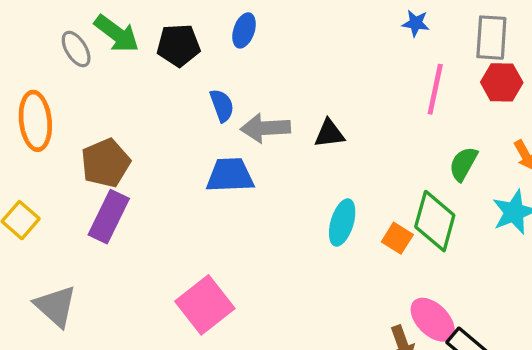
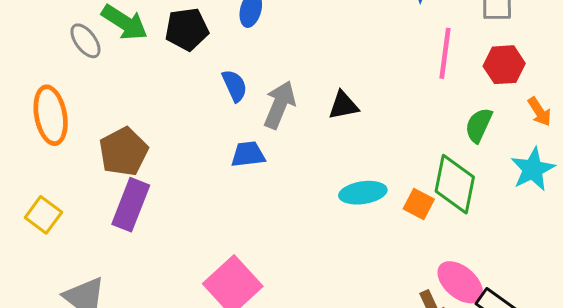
red hexagon: (502, 82) -> (504, 65), moved
gray arrow: (265, 128) -> (280, 105), turned 120
blue trapezoid: (230, 175) -> (248, 154), size x0.7
cyan ellipse: (342, 223) -> (363, 193), turned 69

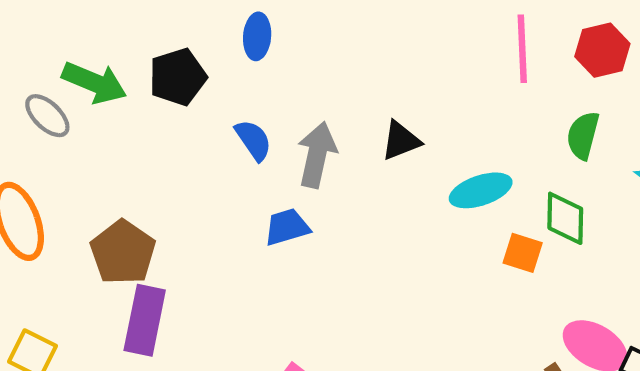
green diamond: (455, 184) -> (565, 218), size x0.7
cyan ellipse: (363, 193) -> (481, 190), moved

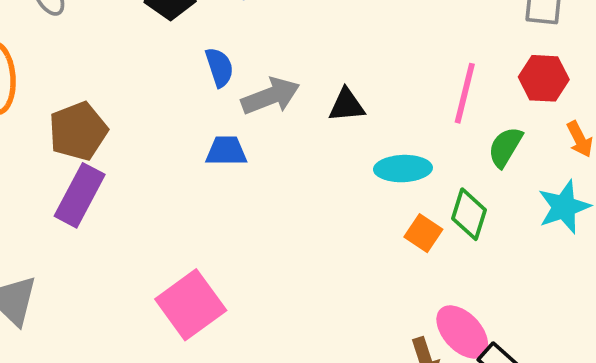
pink line: (522, 49) -> (465, 93), moved
gray arrow: (317, 155) -> (271, 96), turned 40

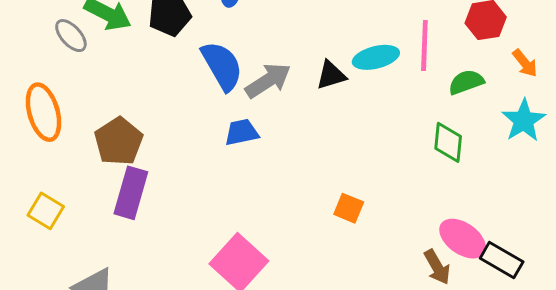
blue semicircle: (219, 67) -> (222, 66), size x1.6
green semicircle: (505, 147) -> (466, 82), turned 51
cyan ellipse: (403, 169) -> (376, 57), moved
orange square: (423, 233) -> (349, 208), moved

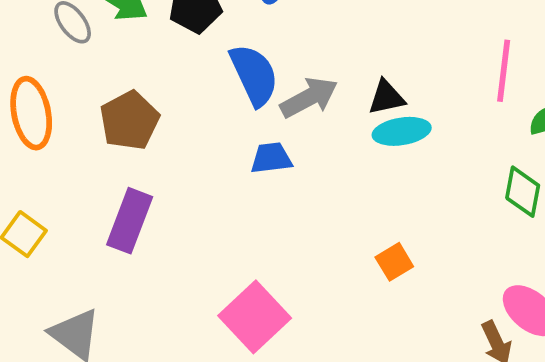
cyan ellipse: (376, 57) -> (402, 131), moved
brown pentagon: (119, 141) -> (129, 121), moved
orange square: (349, 208) -> (394, 262), turned 32

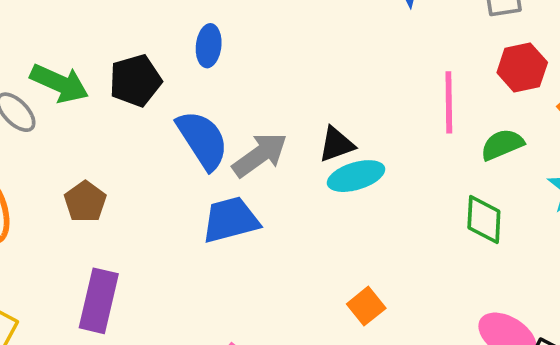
brown pentagon: (129, 121) -> (85, 202), size x0.7
blue trapezoid: (271, 158) -> (231, 220), size x1.4

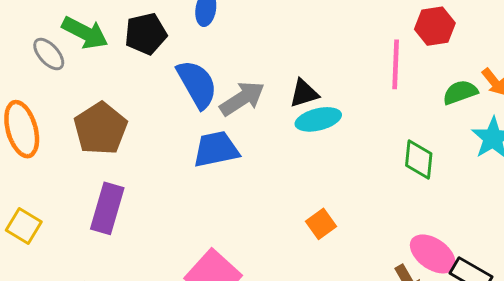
red hexagon: (522, 68) -> (435, 26), moved
green semicircle: (502, 145) -> (460, 92), moved
brown pentagon: (85, 202) -> (101, 129), size x1.6

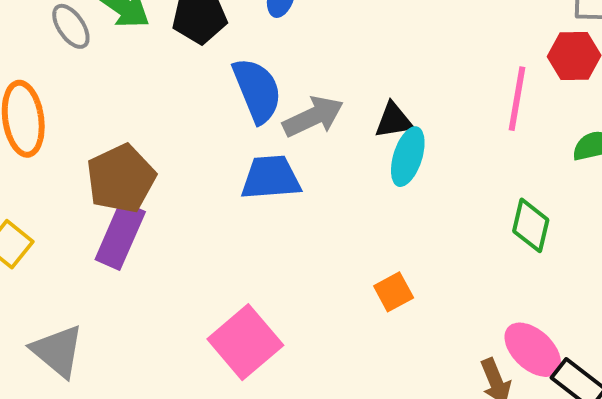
cyan ellipse: (318, 119) -> (408, 157), turned -66
brown pentagon: (101, 129) -> (121, 179), moved

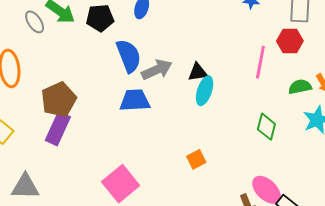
gray triangle: (58, 351) -> (25, 187), turned -40

